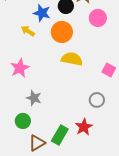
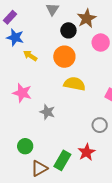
blue star: (42, 13) -> (15, 37), moved
pink star: (20, 68) -> (22, 93), turned -30
gray star: (34, 98) -> (47, 112), moved

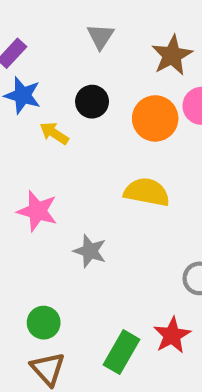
black circle: (68, 30) -> (92, 102), moved
orange circle: (64, 57) -> (155, 118), moved
brown triangle: (39, 168) -> (48, 369), moved, turned -42

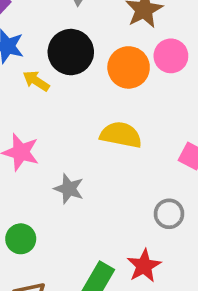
black circle: (92, 102) -> (71, 52), size x1.5
green circle: (44, 323) -> (21, 239), moved

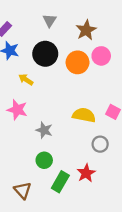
yellow arrow: (36, 81) -> (26, 80), moved
yellow semicircle: (121, 135) -> (84, 115), moved
green circle: (21, 239) -> (44, 160), moved

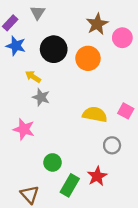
gray triangle: (50, 20) -> (38, 13), moved
pink circle: (101, 56) -> (122, 38), moved
pink star: (17, 110) -> (24, 129), moved
gray star: (44, 130) -> (41, 97), moved

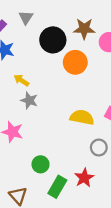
brown star: (97, 24) -> (84, 29), turned 30
black circle: (54, 49) -> (53, 40), moved

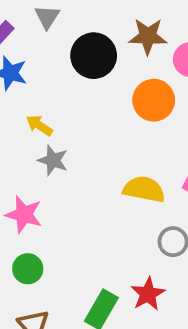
orange circle: (75, 62) -> (154, 100), moved
green circle: (41, 164) -> (28, 269), moved

